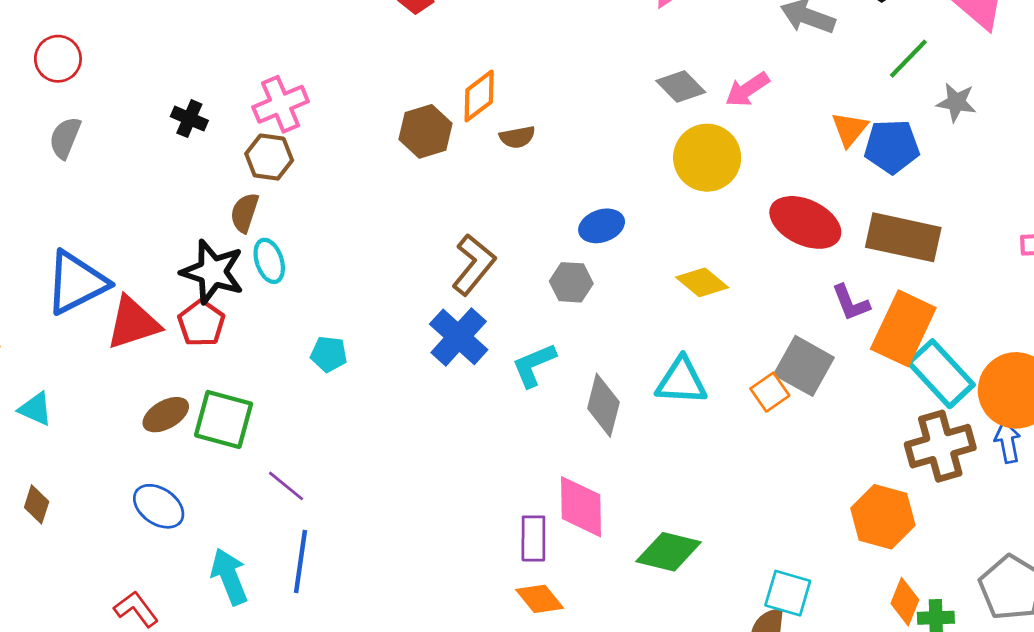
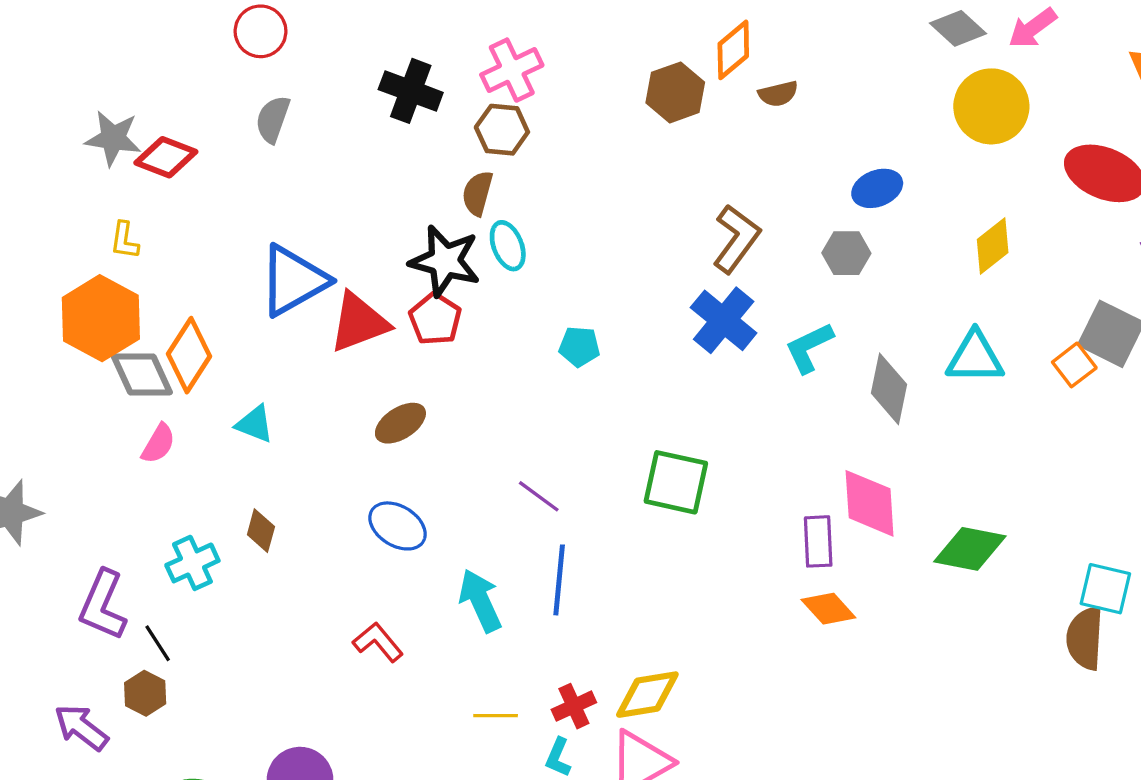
black cross: (189, 119) -> (411, 91), size x1.5
yellow diamond: (702, 282) -> (993, 246), turned -75
green square: (224, 419) -> (676, 482), moved

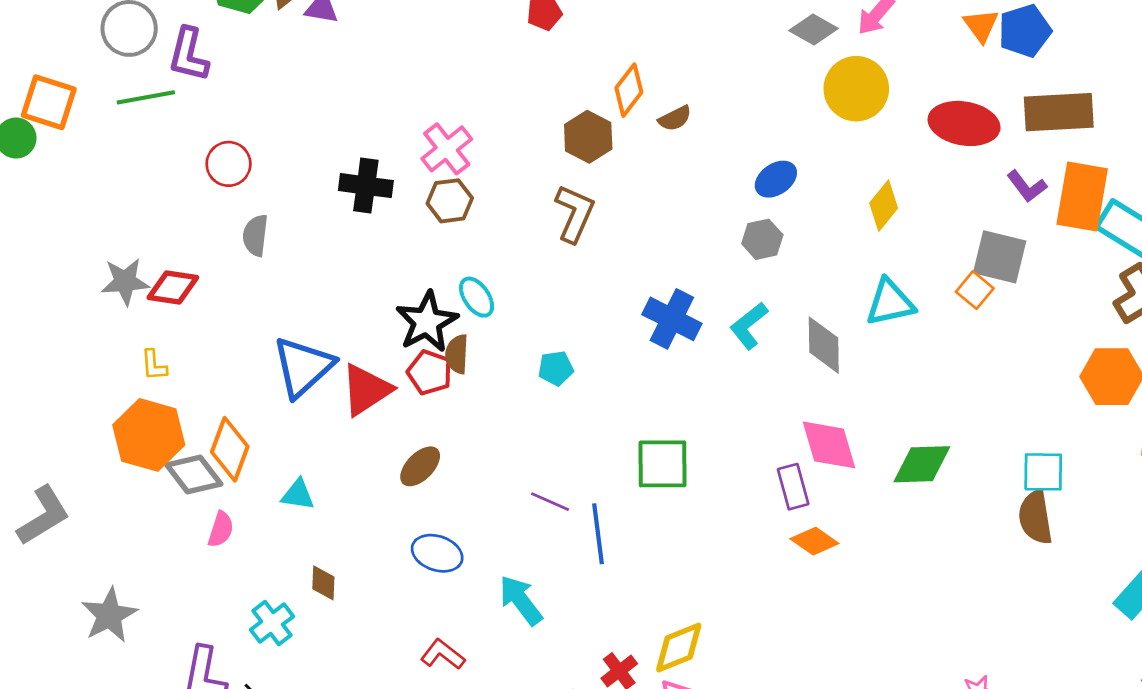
brown semicircle: (478, 193) -> (457, 354), moved
brown L-shape: (736, 239) -> (575, 213), moved
black star: (445, 261) -> (427, 322), turned -30
blue line: (559, 580) -> (598, 534), moved

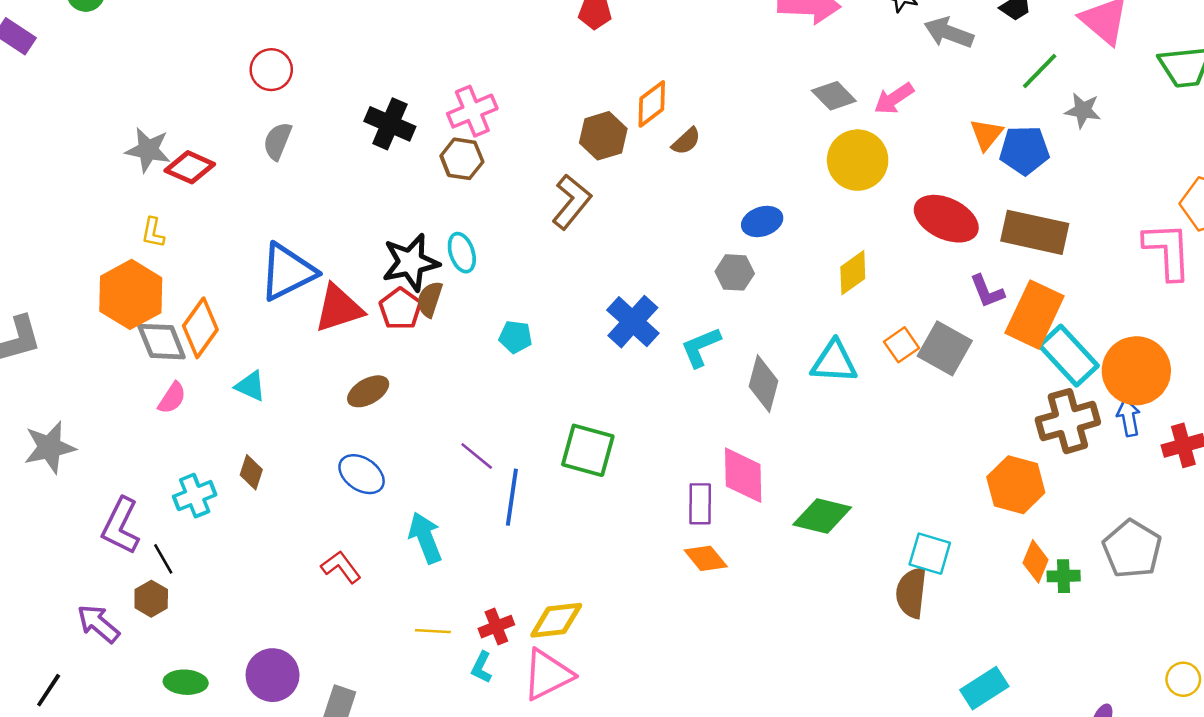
brown semicircle: (675, 118) -> (686, 141), turned -32
orange square: (975, 290) -> (901, 345), moved

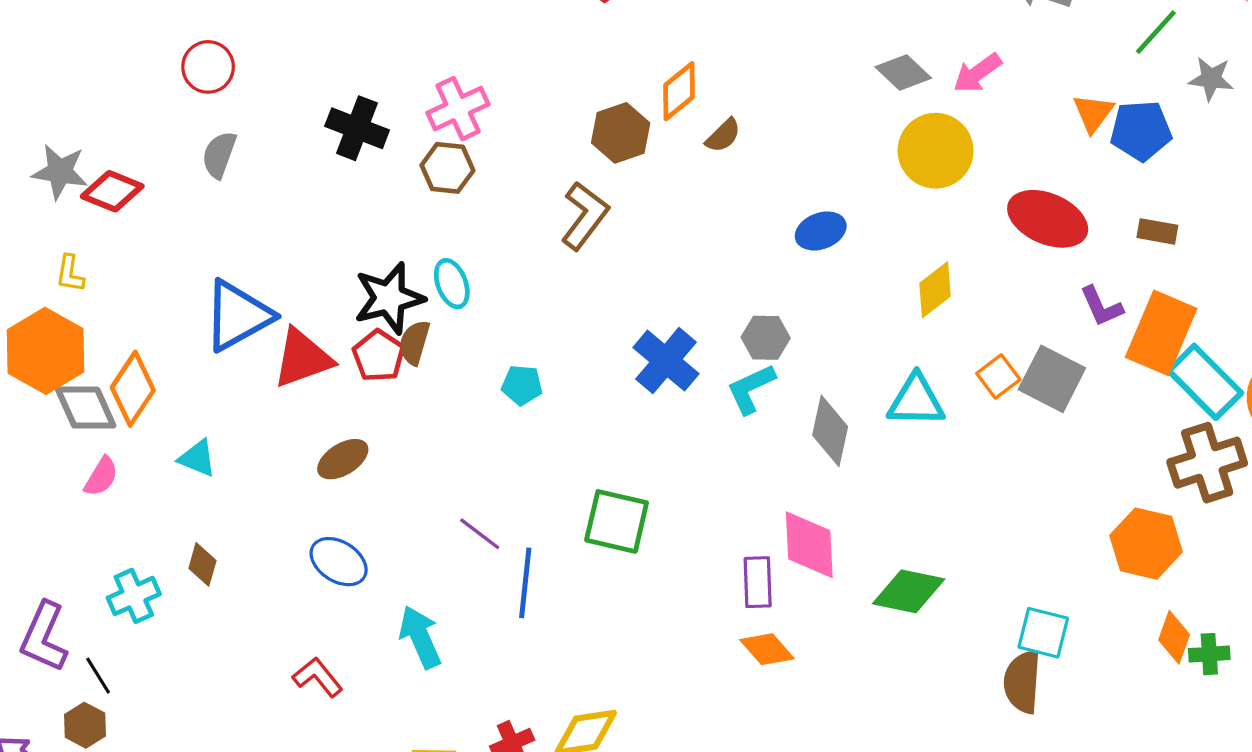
brown rectangle: (1035, 232) -> (1157, 231), size x0.5
gray hexagon: (735, 272) -> (766, 338), moved

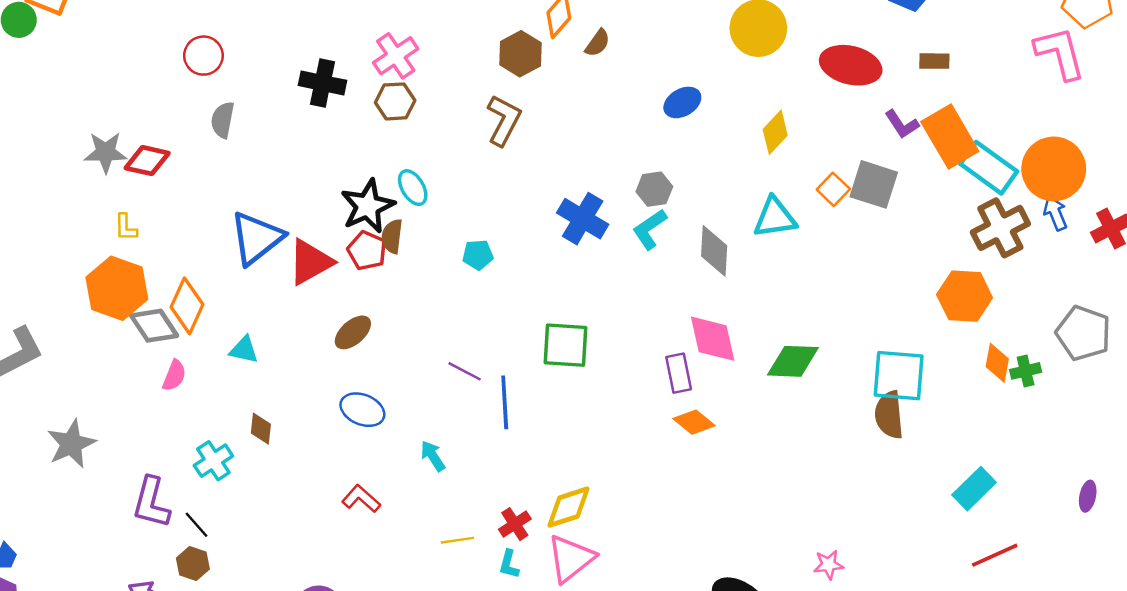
orange rectangle: (1161, 333) -> (950, 137), turned -44
cyan square: (1043, 633) -> (899, 376), size x1.4
cyan arrow: (420, 637) -> (433, 456), size x0.7

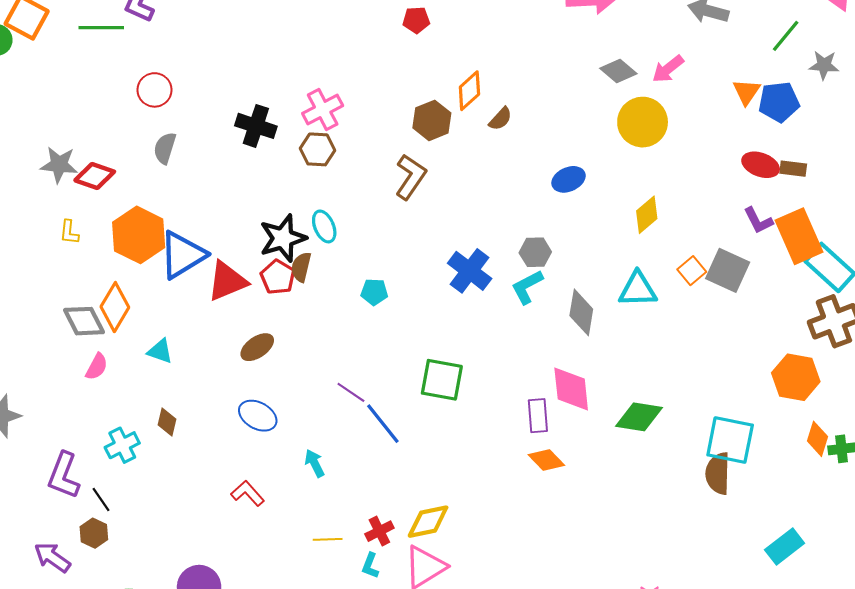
red ellipse: (851, 65) -> (761, 165), moved, size x0.7
orange hexagon: (117, 288) -> (139, 235), moved
blue line: (505, 402) -> (383, 424), turned -42

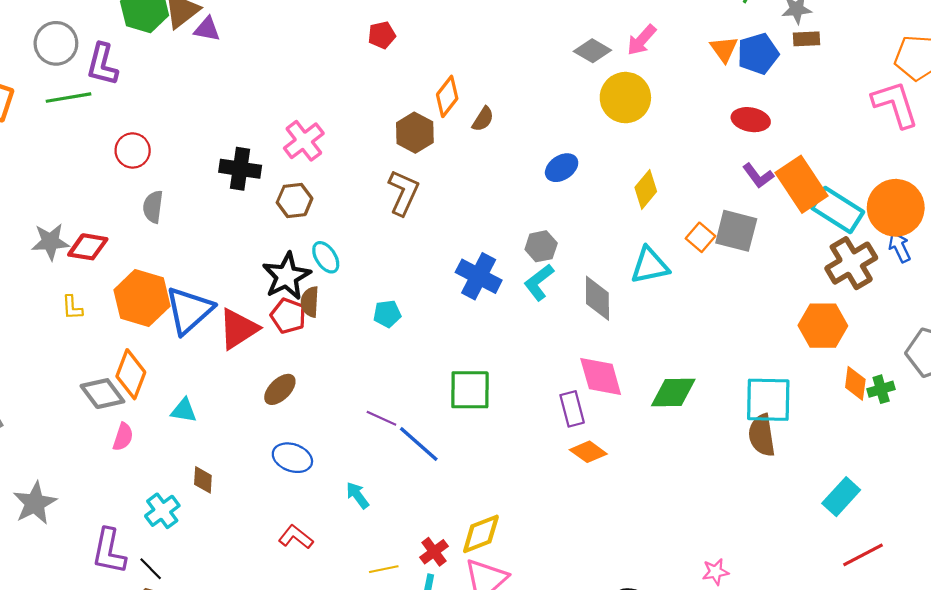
brown hexagon: (317, 149) -> (295, 200), moved
brown rectangle: (793, 169) -> (806, 39), moved

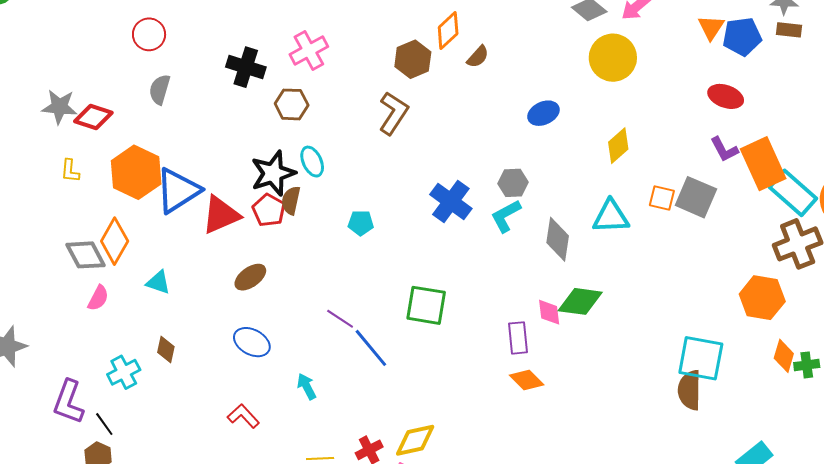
orange square: (701, 237) -> (662, 198), turned -36
pink diamond: (601, 377) -> (549, 312), size x0.6
green diamond: (673, 393) -> (580, 301), moved

